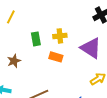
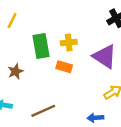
green rectangle: (36, 39) -> (41, 46), size x1.5

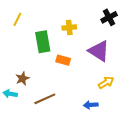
yellow cross: (69, 43) -> (69, 28), moved
brown star: (15, 71) -> (22, 78), moved

